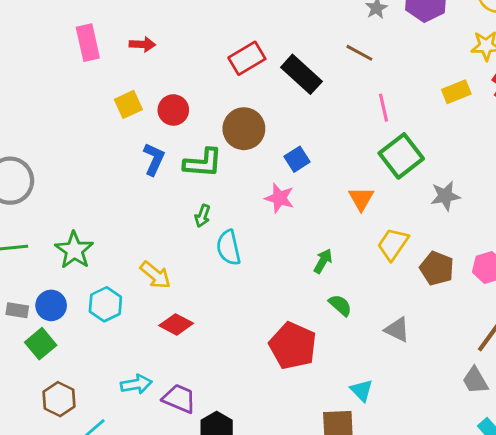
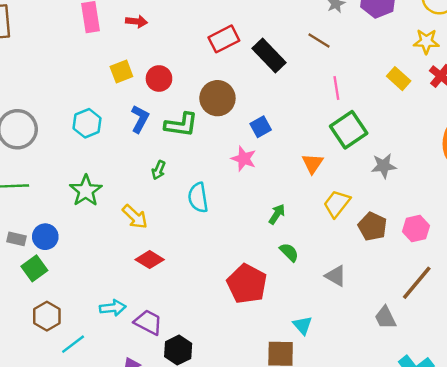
yellow rectangle: (456, 92) -> (399, 79), turned 60
green arrow: (202, 216) -> (159, 170), moved
green star: (74, 250) -> (86, 191), moved
cyan hexagon: (105, 304) -> (87, 123), moved
gray trapezoid: (475, 380) -> (385, 318), moved

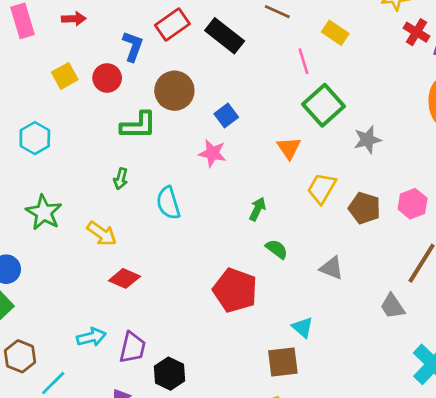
yellow rectangle: (399, 79) -> (335, 33), moved
blue L-shape: (140, 119) -> (133, 46), moved
purple trapezoid: (148, 322) -> (132, 348), turned 84

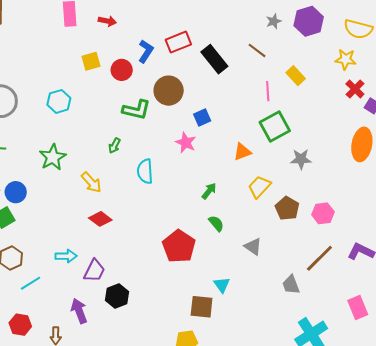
orange triangle: (289, 148) -> (242, 152), turned 30

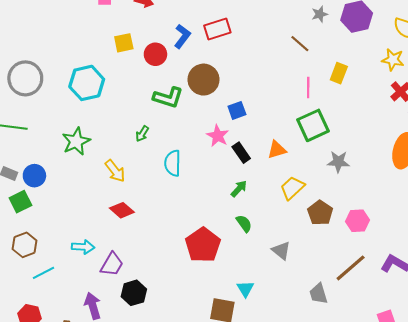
black rectangle: (214, 59) -> (241, 153), moved, size x0.7
yellow rectangle: (296, 76) -> (339, 73), turned 60
cyan hexagon: (59, 101) -> (87, 83), size x1.4

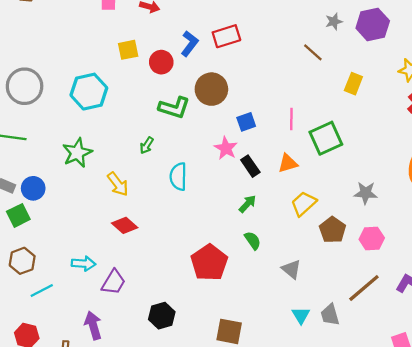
pink line: (308, 87) -> (291, 119), moved
gray star: (338, 162) -> (366, 193), moved
cyan triangle: (245, 289) -> (301, 315), moved
black hexagon: (134, 293) -> (162, 316), moved

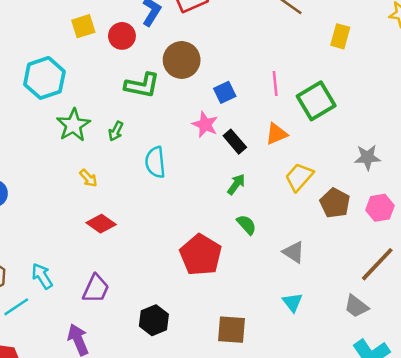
green star: (77, 153) -> (73, 125), moved
yellow arrow: (118, 184) -> (88, 178), size x0.7
cyan arrow: (84, 264) -> (42, 276), moved, turned -120
cyan triangle: (301, 315) -> (292, 302), moved
gray trapezoid: (330, 315) -> (356, 306), moved, turned -30

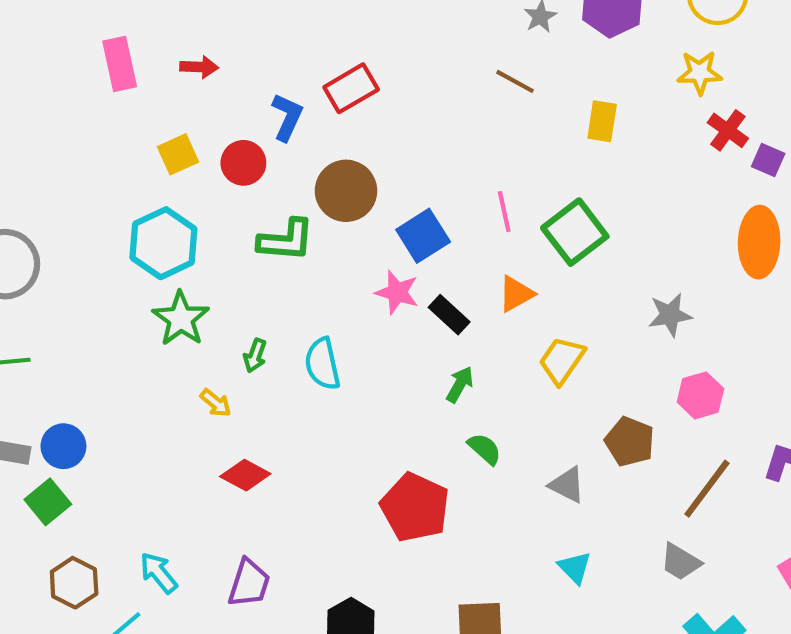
cyan hexagon: (44, 78) -> (163, 243), moved
blue square: (225, 92) -> (423, 236), size x1.4
green arrow: (116, 131) -> (255, 356), moved
brown pentagon: (335, 203) -> (630, 442), moved

